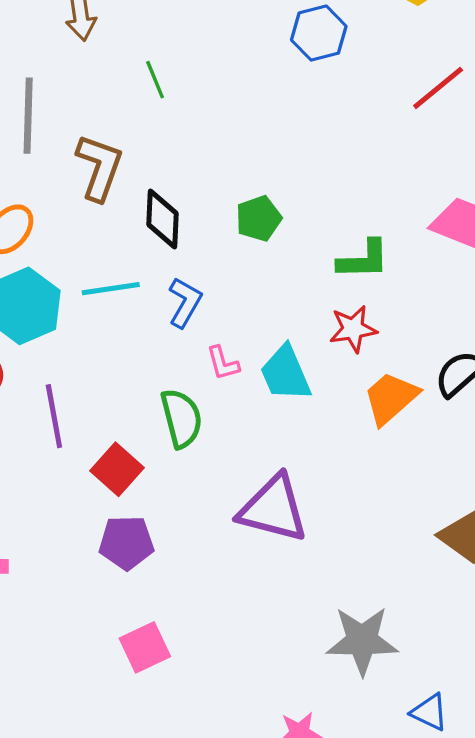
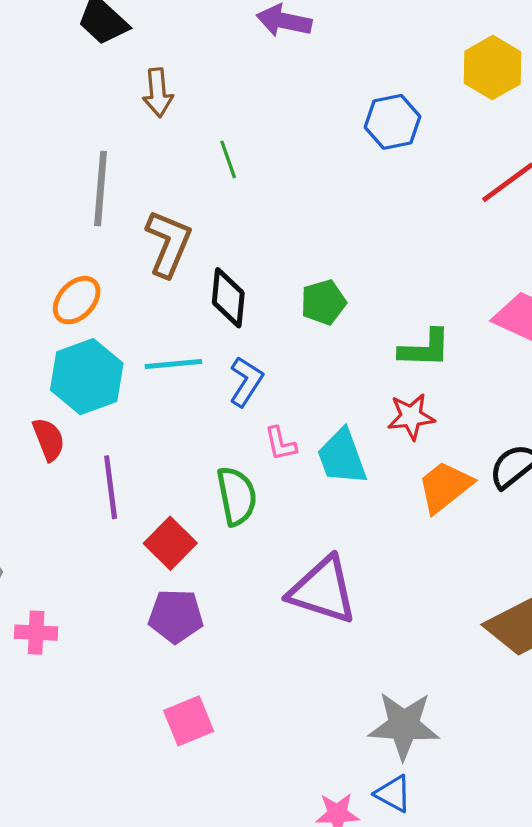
blue triangle: (429, 712) -> (393, 794), moved

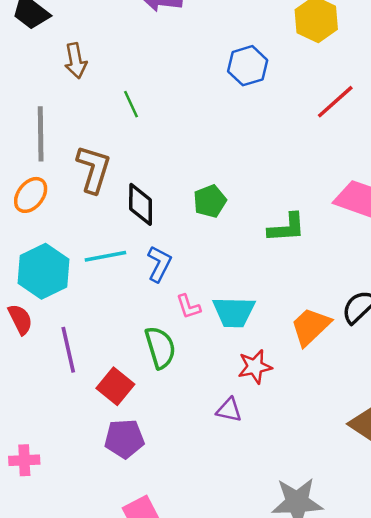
orange ellipse: (77, 300) -> (31, 195), moved
red star: (411, 416) -> (255, 367), moved
cyan trapezoid: (342, 457) -> (234, 312), turned -63
purple triangle: (323, 590) -> (229, 410), size x0.5

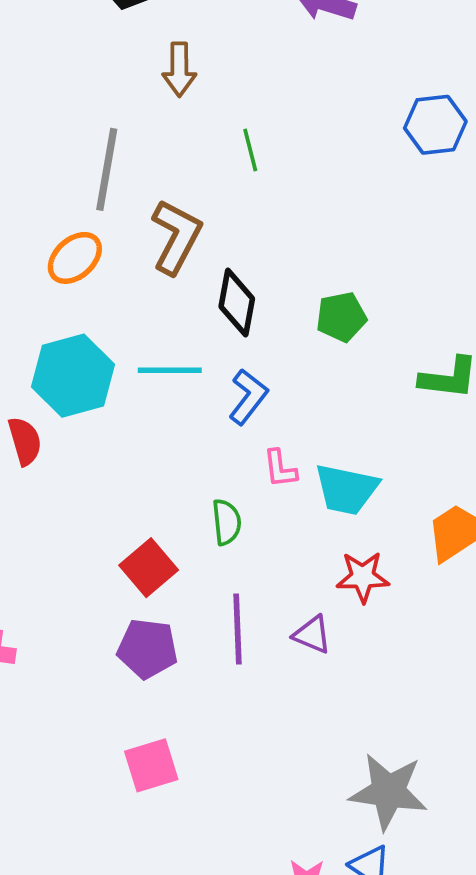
green semicircle: (160, 347) -> (227, 522), size x0.7
purple line: (68, 350) -> (238, 629), moved

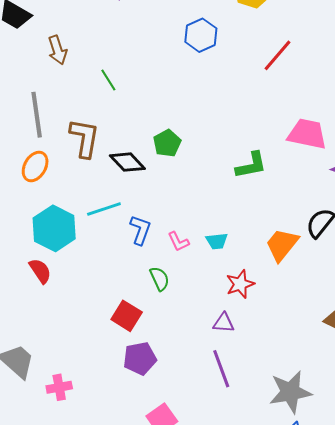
black diamond: (237, 303) -> (127, 162), turned -36
green pentagon: (341, 317) -> (167, 143), moved
blue L-shape: (248, 397) -> (140, 230), moved
cyan trapezoid: (347, 489) -> (217, 241), size x0.6
purple line: (238, 629) -> (221, 369), moved

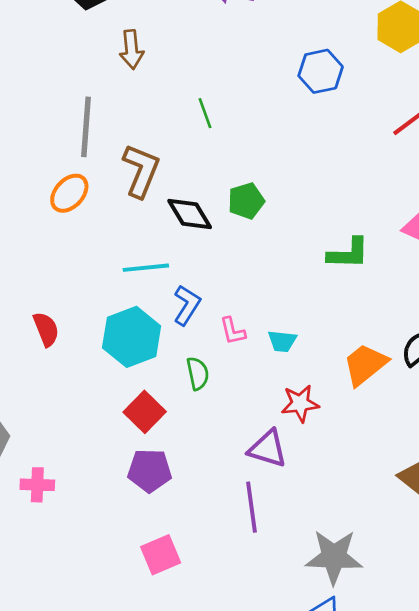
green line: (108, 80) -> (205, 113), moved
cyan hexagon: (54, 228) -> (132, 337), moved
purple triangle: (224, 323) -> (268, 449), size x1.4

